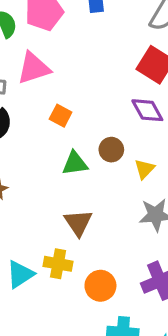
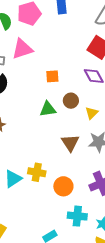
orange square: (61, 116) -> (52, 76), moved, turned -32
brown triangle: (78, 223) -> (70, 143), moved

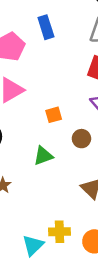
green triangle: (48, 109) -> (43, 156), moved

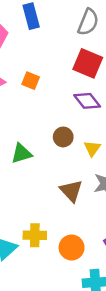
orange square: (54, 115) -> (31, 81), moved, turned 35

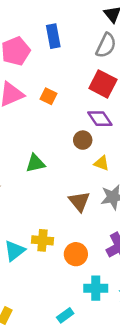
brown circle: (63, 137) -> (83, 140), moved
yellow triangle: (92, 148) -> (102, 163), turned -49

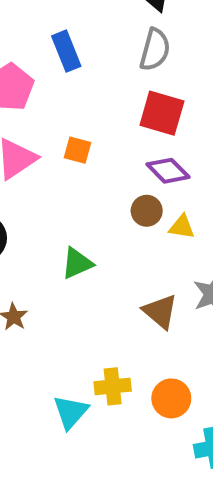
yellow triangle: (102, 163) -> (182, 227), moved

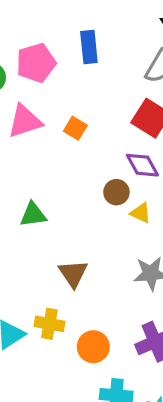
green triangle: (77, 263) -> (33, 215), moved
brown triangle: (160, 311) -> (73, 273), moved

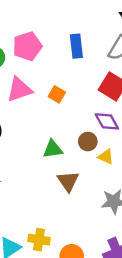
blue rectangle: (89, 47) -> (76, 46), moved
green triangle: (33, 215) -> (53, 149), moved
brown triangle: (73, 273) -> (68, 181), moved

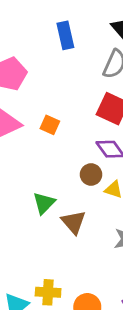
blue rectangle: (76, 46) -> (65, 35), moved
green triangle: (53, 149) -> (44, 203), moved, turned -30

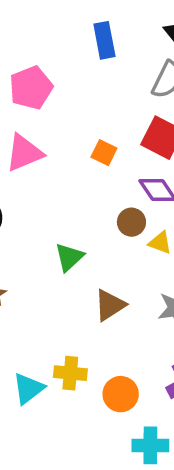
orange square: (50, 125) -> (104, 153), moved
brown triangle: (74, 222) -> (110, 305), moved, turned 36

